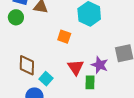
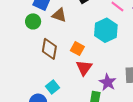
brown diamond: (27, 65) -> (49, 49), moved
red triangle: (76, 67) -> (84, 68), moved

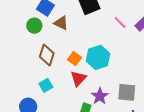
cyan hexagon: (106, 30) -> (98, 57), moved
cyan square: (52, 87) -> (46, 85), moved

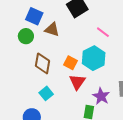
pink line: (120, 22) -> (103, 32), moved

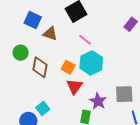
pink line: (103, 32) -> (85, 40), moved
green circle: (26, 36) -> (21, 53), moved
cyan square: (46, 93) -> (43, 108), moved

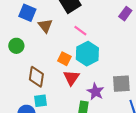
brown triangle: (50, 34) -> (45, 26), turned 35
brown diamond: (40, 67) -> (36, 77), moved
cyan square: (43, 108) -> (40, 101), turned 32

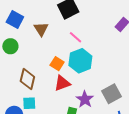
blue square: (27, 13) -> (15, 20), moved
red triangle: (71, 78) -> (62, 83), turned 30
gray square: (121, 84) -> (111, 94), turned -30

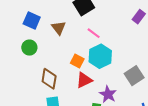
gray square: (111, 94) -> (134, 76), moved

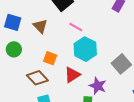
orange square: (77, 61) -> (50, 58), moved
brown diamond: (49, 79) -> (37, 78), turned -45

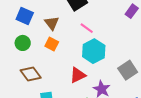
orange square: (50, 58) -> (52, 44), moved
brown diamond: (37, 78) -> (31, 74), moved

